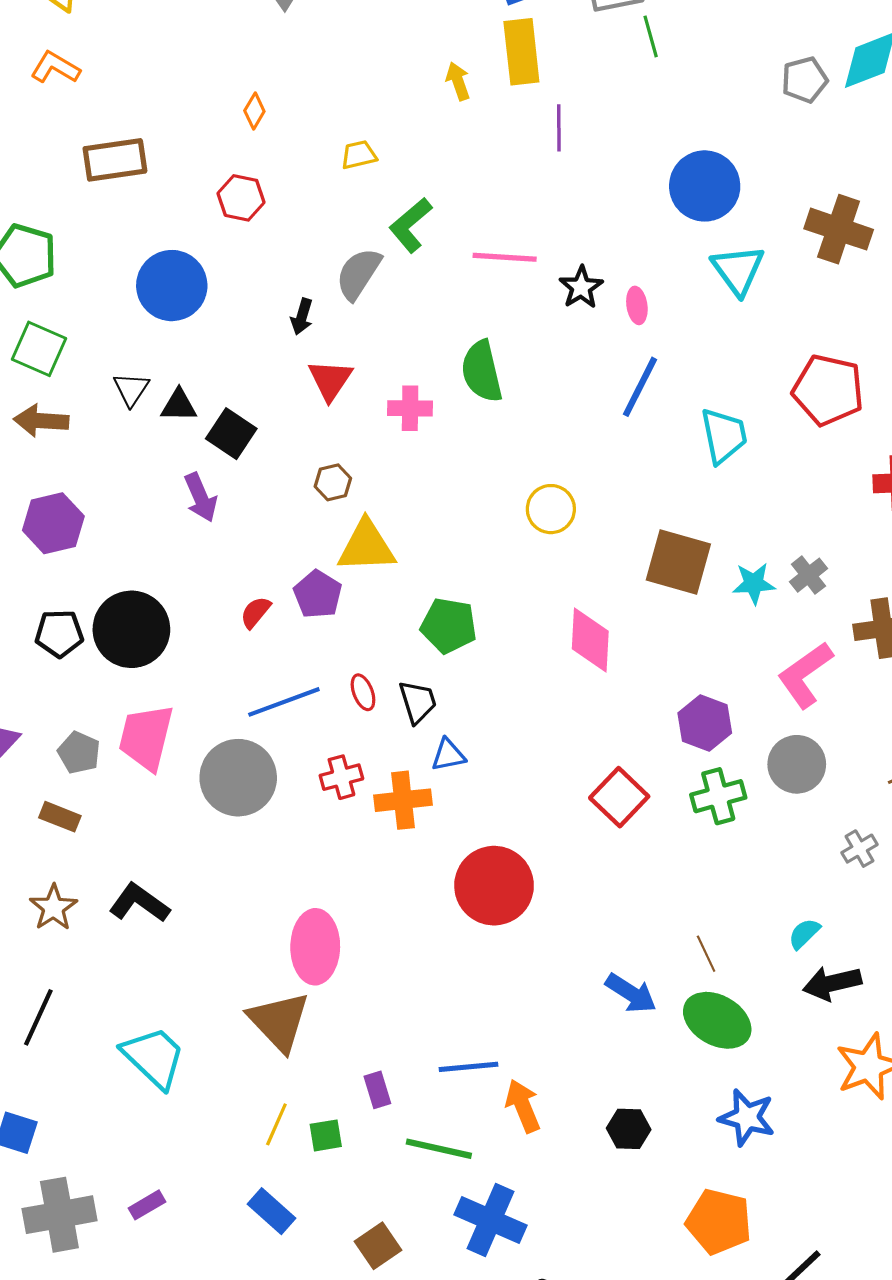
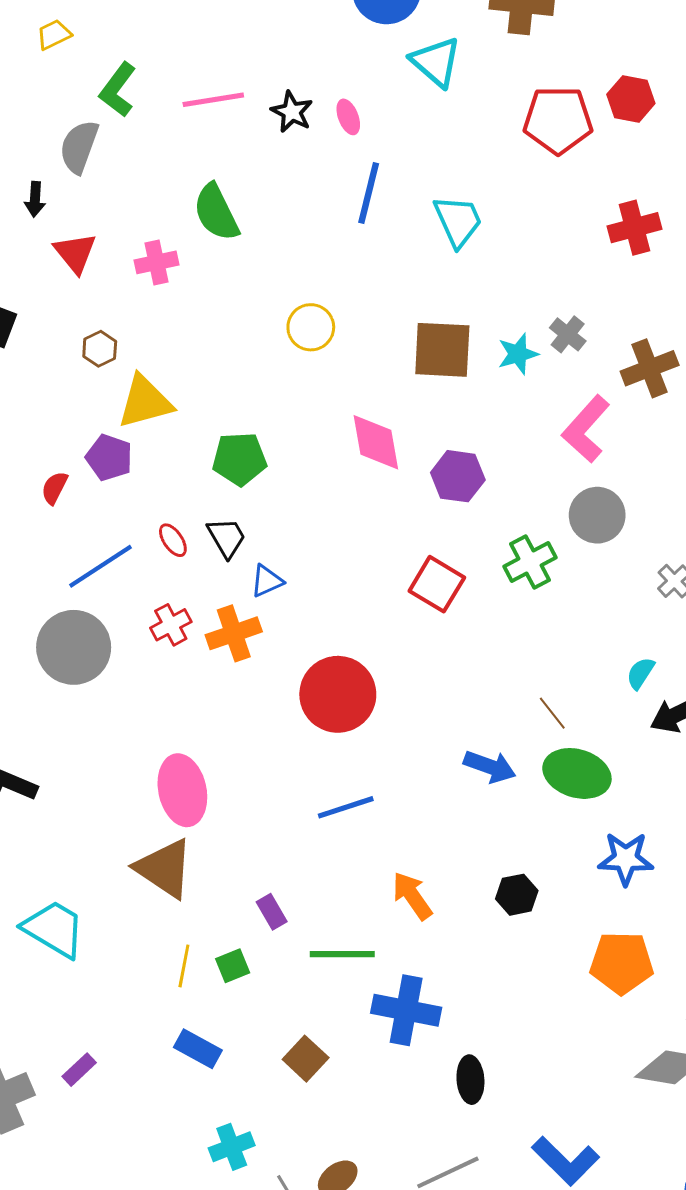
red pentagon: (828, 390) -> (558, 120), moved
purple hexagon: (705, 723) -> (458, 476), moved
blue line: (469, 1067) -> (346, 807), moved

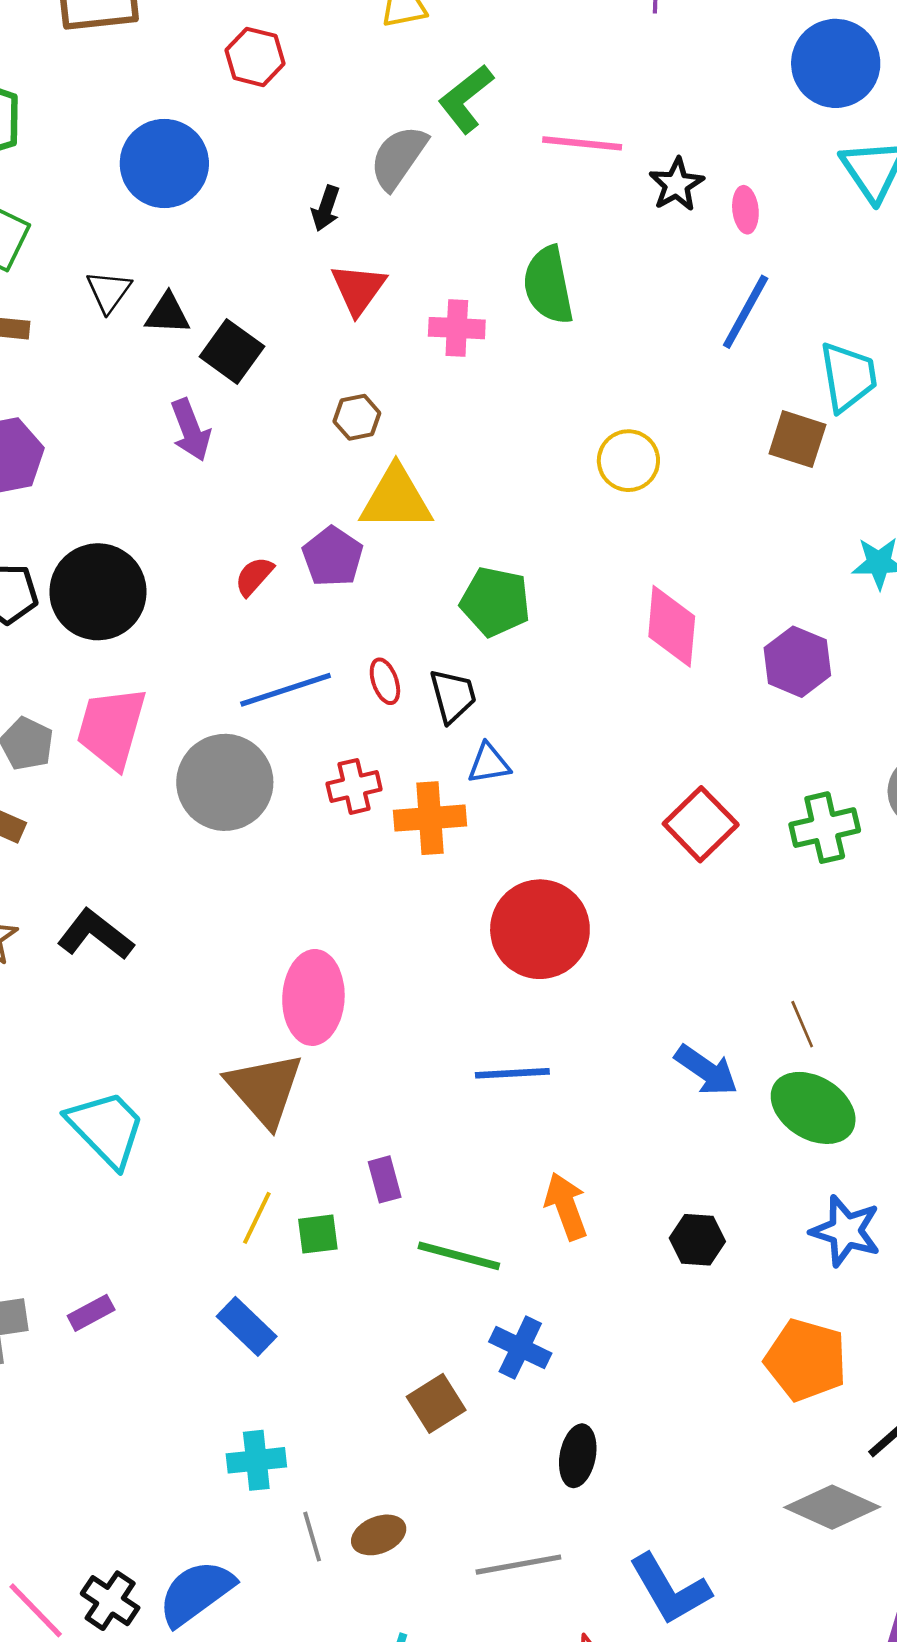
brown square: (442, 350) -> (797, 439), moved, size x0.7
purple hexagon: (458, 476) -> (797, 662), moved
blue cross: (406, 1010) -> (520, 1348), size x0.7
brown square: (306, 1059) -> (436, 1403), moved

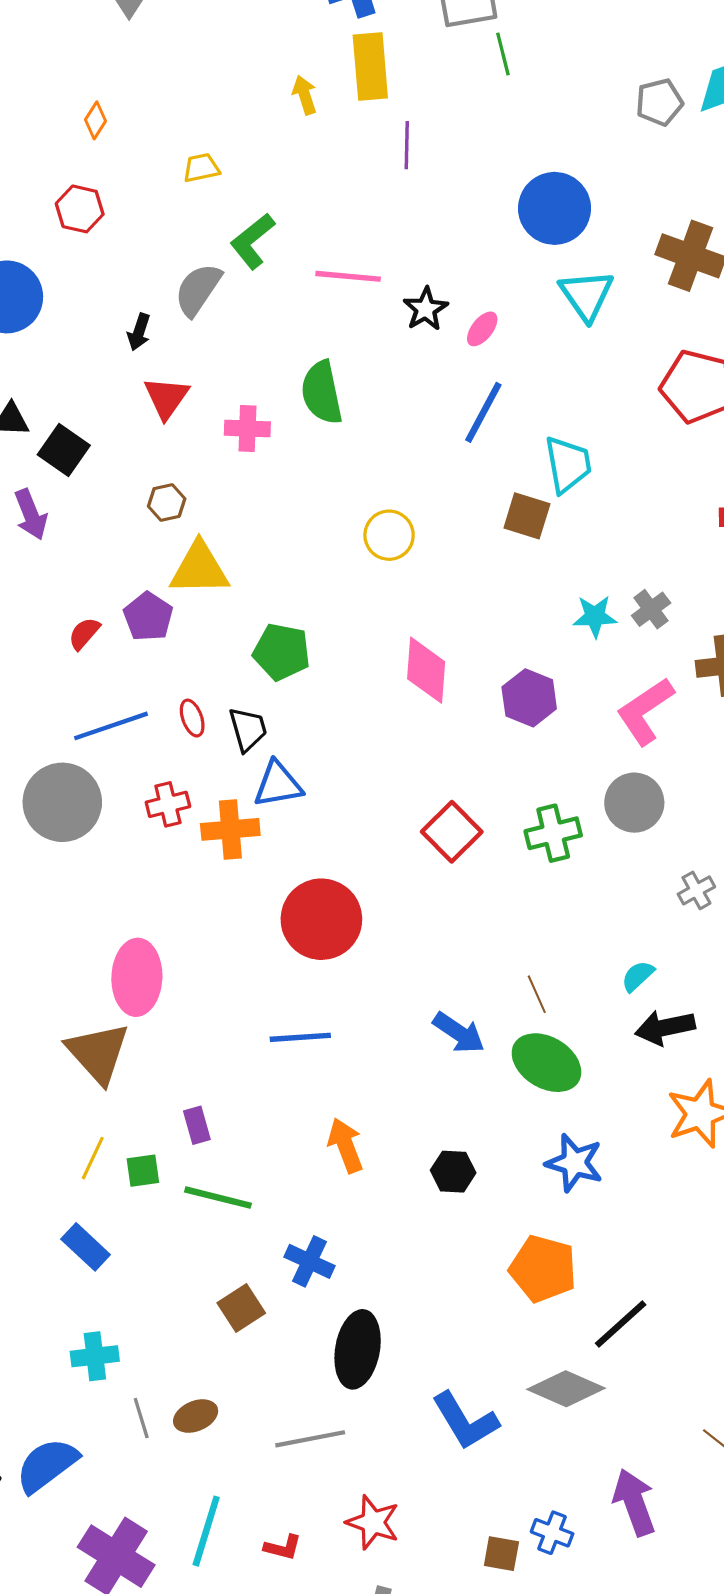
pink ellipse: (745, 210) -> (482, 329), turned 45
blue triangle: (489, 764) -> (278, 784), size x1.4
green line: (459, 1256) -> (218, 1198), moved
black ellipse: (578, 1456) -> (358, 1349), size x1.5
blue L-shape: (670, 1589) -> (465, 1421), moved

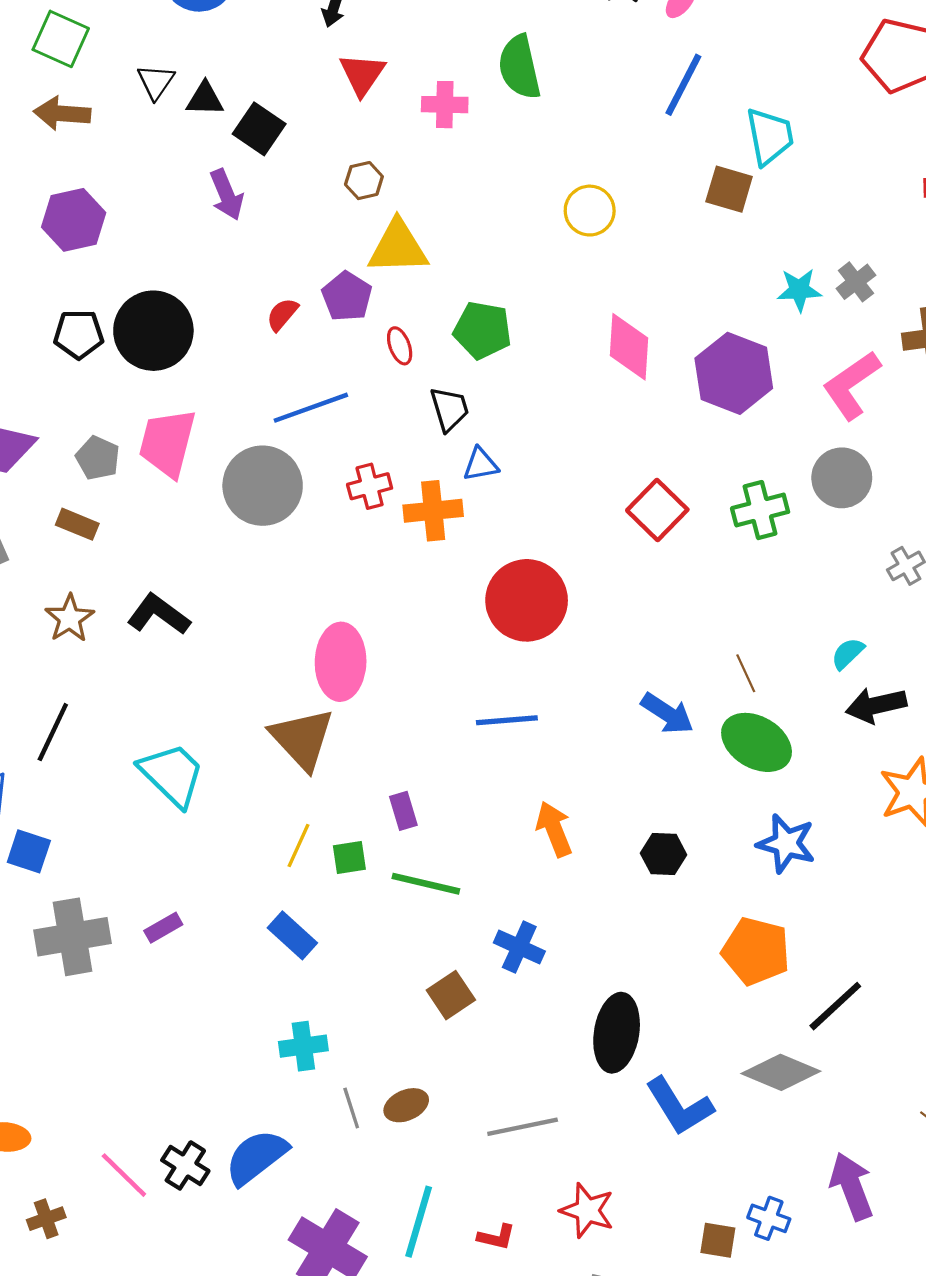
purple hexagon: (529, 698) -> (734, 373), size x1.4
red ellipse: (192, 718) -> (400, 346), moved
blue triangle: (278, 784) -> (481, 464), size x0.7
black ellipse: (358, 1349) -> (617, 1033), moved

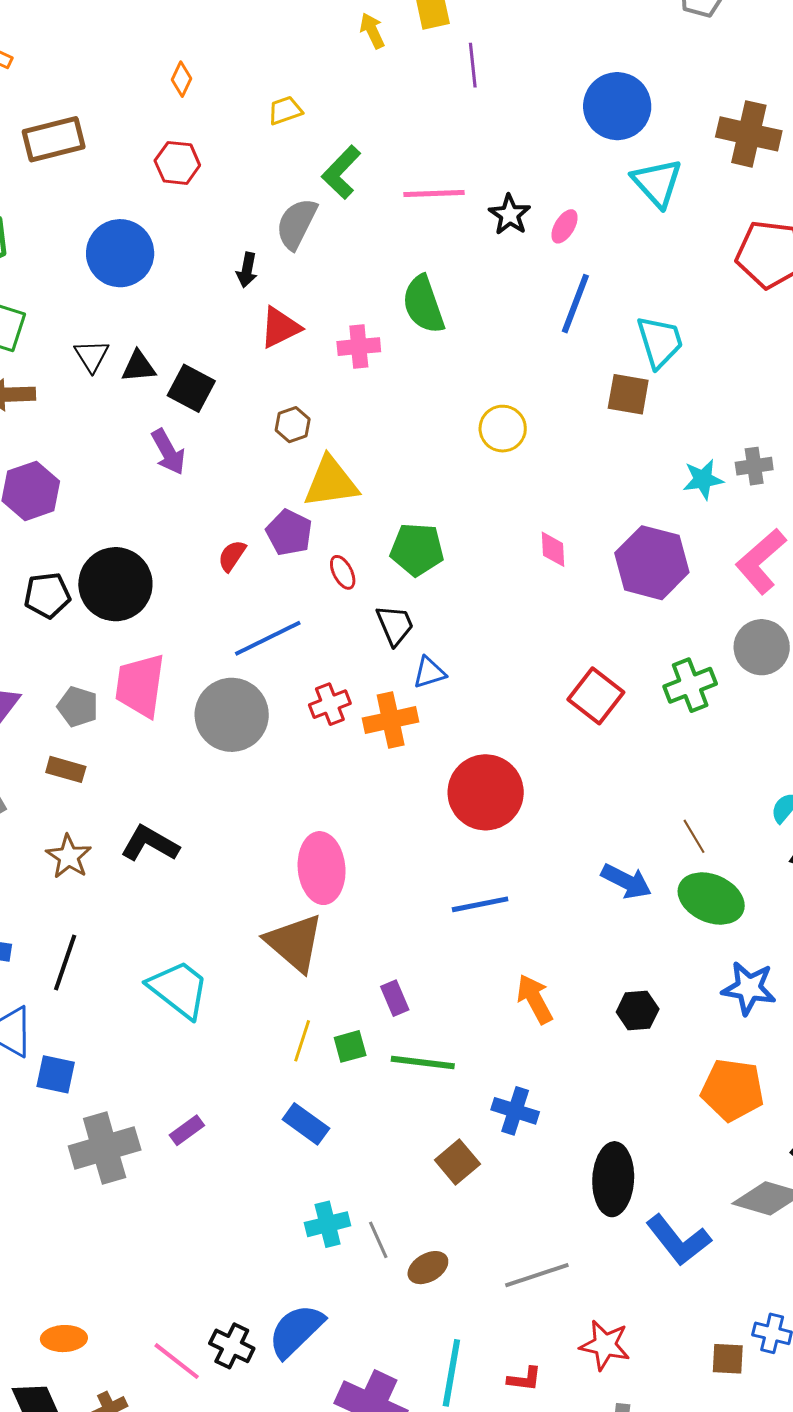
red triangle: (362, 74) -> (280, 327), turned 36
gray cross: (856, 282) -> (754, 466), turned 36
pink diamond: (629, 347) -> (553, 549), size x0.6
gray line: (351, 1108) -> (378, 1240), moved

